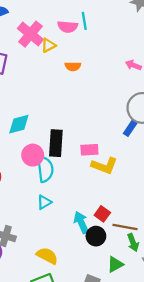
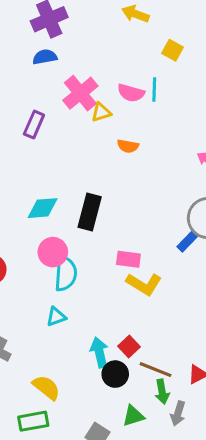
black rectangle: (56, 143) -> (90, 212), moved

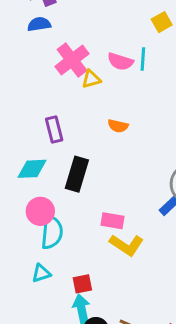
yellow square: (173, 50) -> (162, 22), turned 30
purple rectangle: (34, 124) -> (54, 130), moved, turned -40
orange semicircle: (128, 146) -> (118, 126), moved
red square: (129, 347) -> (82, 284), moved, turned 30

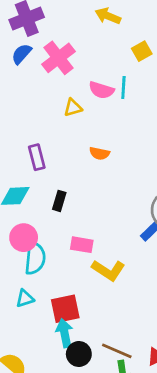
blue semicircle: (39, 24) -> (22, 54), turned -40
pink cross: (72, 60) -> (58, 58), moved
black rectangle: (77, 174) -> (59, 201), size x0.6
pink rectangle: (112, 221) -> (82, 245), moved
red square: (82, 284) -> (65, 309), size x1.5

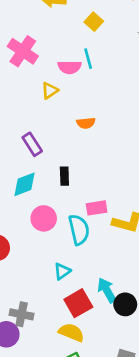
cyan semicircle: (35, 258) -> (79, 230), moved
red square: (65, 309) -> (78, 303), moved

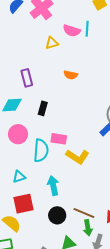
cyan arrow: (107, 290) -> (53, 186), moved

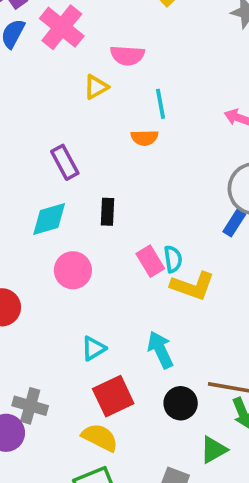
cyan line: (87, 29) -> (160, 104), moved
pink rectangle: (59, 139) -> (150, 261), turned 63
cyan semicircle: (41, 151) -> (173, 259), moved, size x0.6

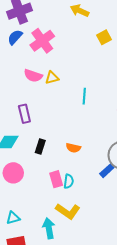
pink semicircle: (127, 55) -> (33, 76), moved
orange semicircle: (145, 138) -> (73, 148), moved
yellow L-shape: (193, 286) -> (68, 211), moved

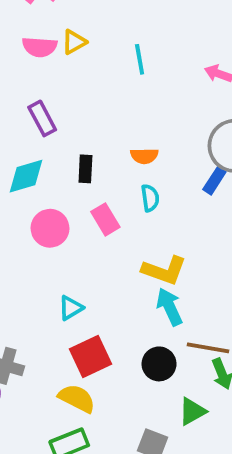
pink rectangle: (56, 179) -> (105, 219), moved
cyan semicircle: (69, 181) -> (150, 198), moved
cyan arrow: (49, 228) -> (169, 307), moved

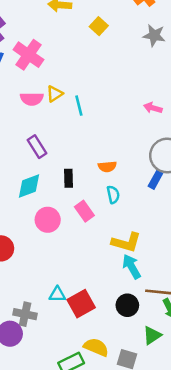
cyan line: (140, 59) -> (79, 106), moved
cyan triangle: (71, 308) -> (57, 294), moved, turned 36
yellow semicircle: (77, 398) -> (96, 347), moved

